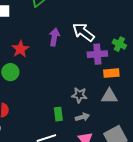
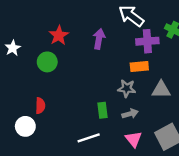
purple arrow: (54, 37) -> (99, 39), moved
orange rectangle: (111, 73) -> (139, 67), moved

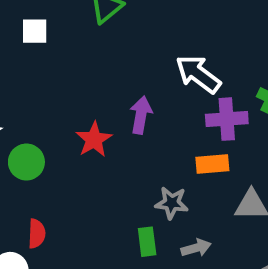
red star: (59, 35) -> (94, 140), moved
green circle: (47, 62) -> (26, 162), moved
gray star: (127, 88) -> (172, 203), moved

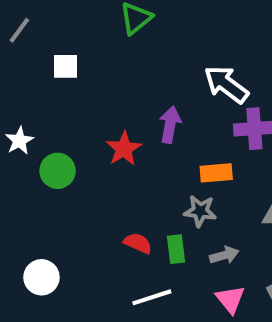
white square: (35, 31) -> (66, 66), moved
orange rectangle: (212, 164) -> (216, 173), moved
red semicircle: (37, 234) -> (138, 243), moved, turned -68

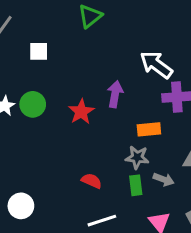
green circle: (58, 171) -> (33, 104), moved
green rectangle: (176, 249) -> (136, 185), moved
gray arrow: (224, 255) -> (164, 179), moved, turned 36

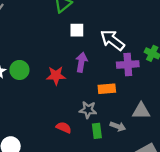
white square: (39, 51) -> (77, 30), moved
red star: (81, 112) -> (56, 76), turned 30
gray star: (137, 157) -> (88, 110), moved

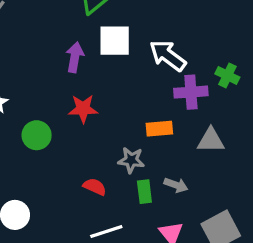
white square: (77, 30) -> (115, 41), size x1.5
purple arrow: (81, 62) -> (75, 57), moved
green circle: (19, 70) -> (37, 135), moved
gray triangle: (141, 111) -> (211, 140), moved

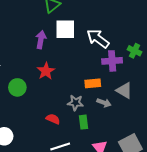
red star: (83, 109) -> (46, 71), turned -30
gray triangle: (211, 140) -> (124, 90), turned 30
gray arrow: (176, 185) -> (104, 103), moved

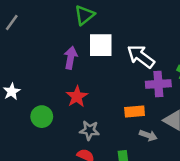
gray star: (75, 103) -> (89, 130), moved

